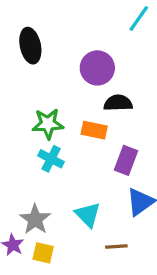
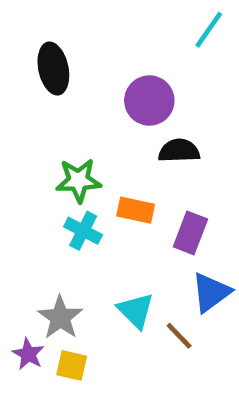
orange rectangle: (94, 130) -> (136, 210), moved
brown line: (116, 247) -> (179, 336), moved, turned 50

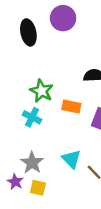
purple circle: (149, 100) -> (63, 18), moved
green star: (79, 180) -> (42, 91), turned 30
cyan cross: (83, 231) -> (32, 117), moved

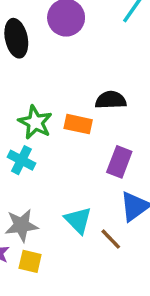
orange rectangle: (71, 107) -> (78, 124), moved
gray star: (32, 163) -> (21, 225), turned 30

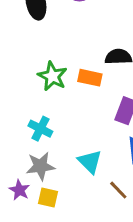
cyan cross: (21, 160) -> (40, 129), moved
brown line: (111, 239) -> (118, 190), moved

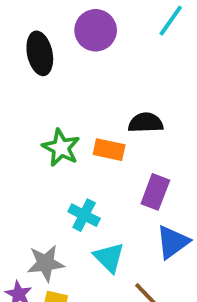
cyan cross: (40, 129) -> (84, 215), moved

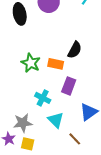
black semicircle: (146, 123) -> (75, 50), turned 120
purple rectangle: (155, 192) -> (69, 86), moved

